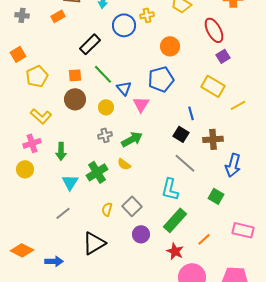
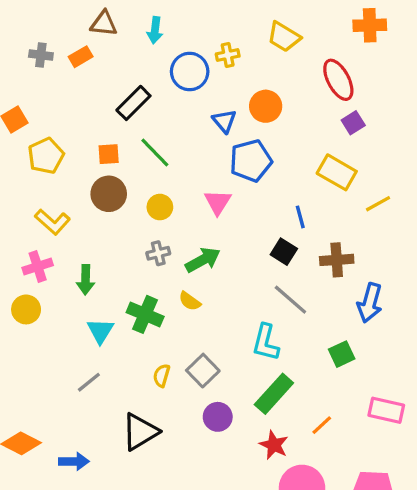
gray cross: (22, 15) -> (41, 55), moved
blue triangle: (124, 88) -> (224, 121), moved
green cross: (97, 172) -> (145, 314), turned -35
green square: (216, 196) -> (342, 354), turned 35

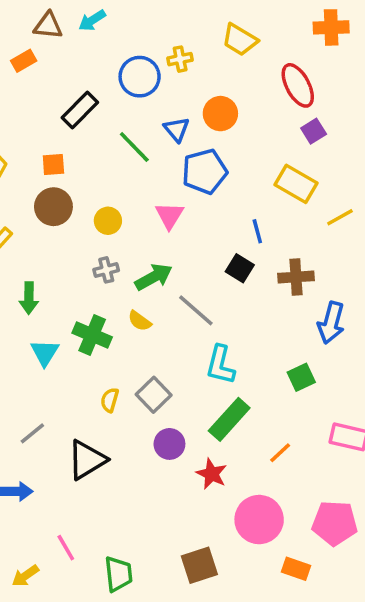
cyan arrow: (155, 30) -> (92, 20), moved, turned 50
green line: (155, 152) -> (134, 147), moved
gray line: (290, 300) -> (196, 310), moved
gray line: (89, 382) -> (32, 433), moved
red star: (274, 445) -> (212, 474), moved

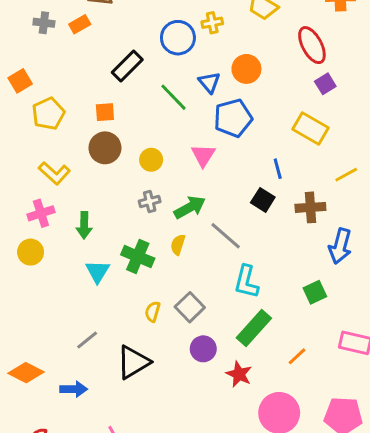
yellow line: (340, 217) -> (346, 175), moved
yellow semicircle: (140, 321) -> (178, 245), turned 72

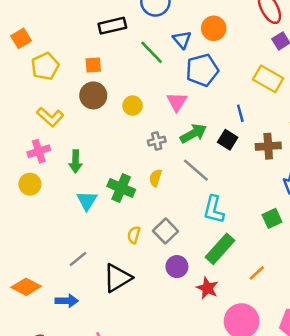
black rectangle: (127, 66) -> (112, 26), turned 32
gray cross: (150, 201) -> (157, 141), moved
green arrow: (190, 207) -> (193, 133), moved

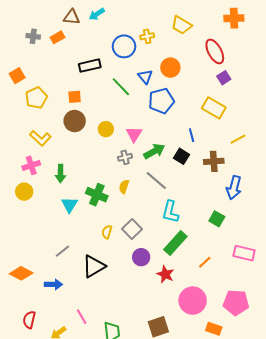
pink triangle: (177, 102) -> (134, 134), moved
green square: (272, 218) -> (217, 219), turned -35

